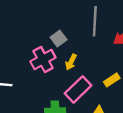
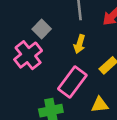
yellow arrow: (71, 62) -> (80, 44), moved

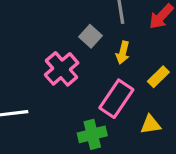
gray square: (42, 29) -> (91, 36), moved

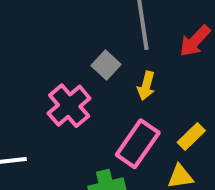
yellow rectangle: (158, 77) -> (191, 136), moved

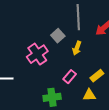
pink rectangle: (138, 144) -> (70, 77), size x0.6

